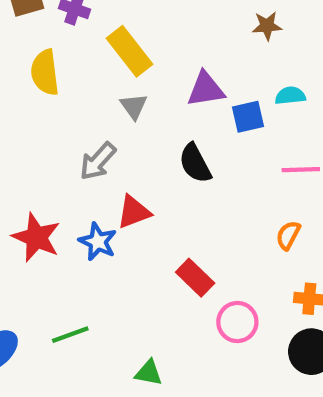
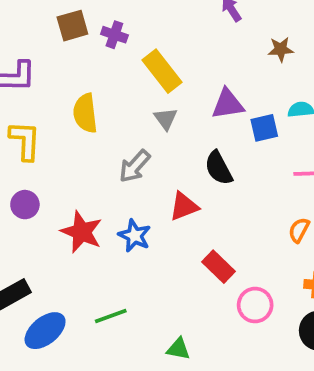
yellow semicircle: (45, 72) -> (85, 113), moved
red triangle: (134, 212) -> (184, 206), moved

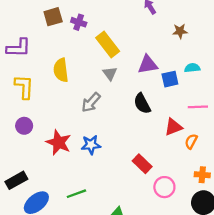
red triangle: (184, 206) -> (173, 127), moved
blue star: (135, 236) -> (91, 145), turned -30

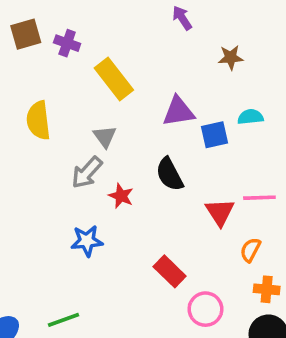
gray triangle: (110, 73) -> (105, 137), moved
pink line: (198, 107) -> (259, 198), moved
red triangle: (173, 127) -> (220, 212), turned -42
orange semicircle: (191, 141) -> (250, 250), moved
red star: (59, 142) -> (121, 196), moved, size x0.6

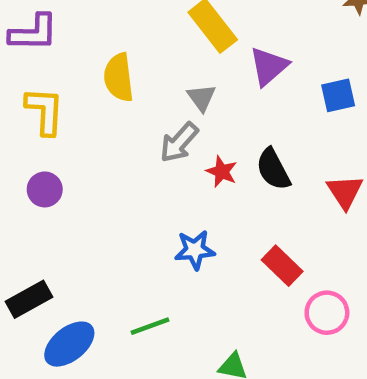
purple triangle: (179, 111) -> (269, 66), moved, turned -32
black semicircle: (170, 174) -> (273, 169), moved
blue star: (87, 241) -> (195, 250), moved

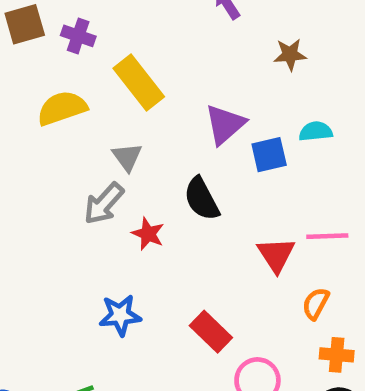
purple triangle: (269, 66) -> (225, 124), moved
yellow semicircle: (119, 77) -> (62, 108), moved, turned 78
black semicircle: (273, 169) -> (202, 199), moved

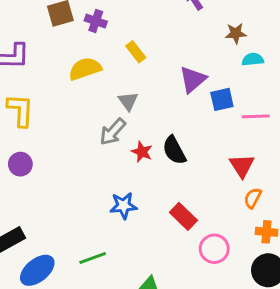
yellow rectangle: (139, 82) -> (136, 52), size x0.6
cyan semicircle: (316, 131) -> (253, 59), moved
black semicircle: (202, 199) -> (174, 150), moved
pink line: (327, 236) -> (256, 116), moved
red triangle: (276, 255) -> (242, 166), moved

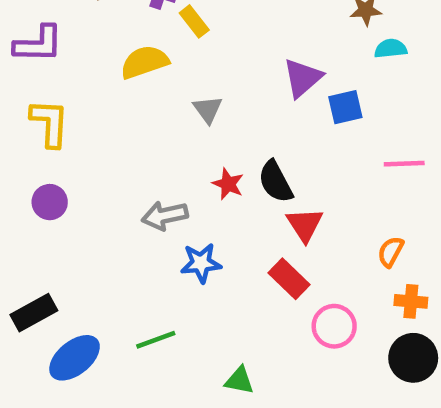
yellow rectangle: (136, 52) -> (194, 21), moved
pink line: (256, 116) -> (404, 164), moved
gray arrow: (113, 132) -> (165, 216), moved, turned 36
red triangle: (242, 166) -> (305, 225), moved

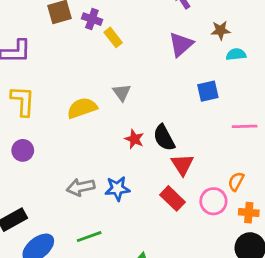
yellow semicircle: (145, 62) -> (82, 108), moved
purple triangle: (303, 78) -> (181, 44), moved
gray arrow: (165, 216) -> (81, 187), moved
pink circle: (334, 326) -> (213, 201), moved

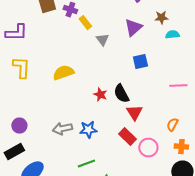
blue square: (208, 91) -> (140, 62), moved
gray triangle: (122, 92) -> (102, 40), moved
purple circle: (23, 150) -> (19, 126), moved
pink circle: (213, 201) -> (148, 148), moved
green line: (89, 237) -> (86, 164), moved

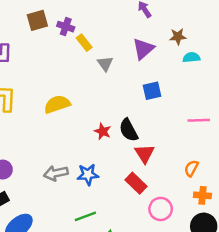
pink circle: (148, 148) -> (161, 209), moved

